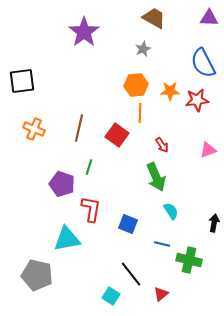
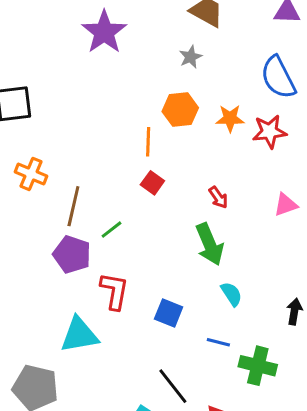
orange line: (140, 113) -> (148, 142), moved
brown line: (79, 128) -> (73, 206), moved
red square: (117, 135) -> (152, 183), size x0.7
green line: (89, 167) -> (111, 230), turned 35

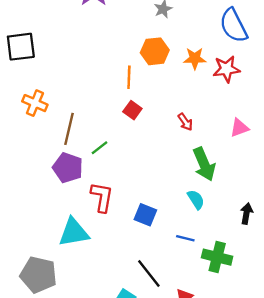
green arrow: (210, 244) -> (204, 164), moved

